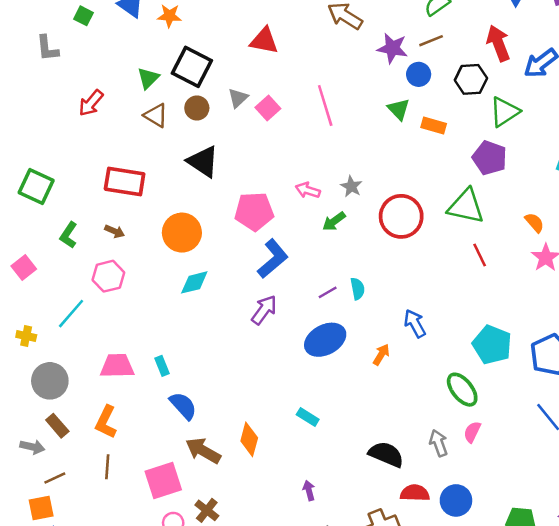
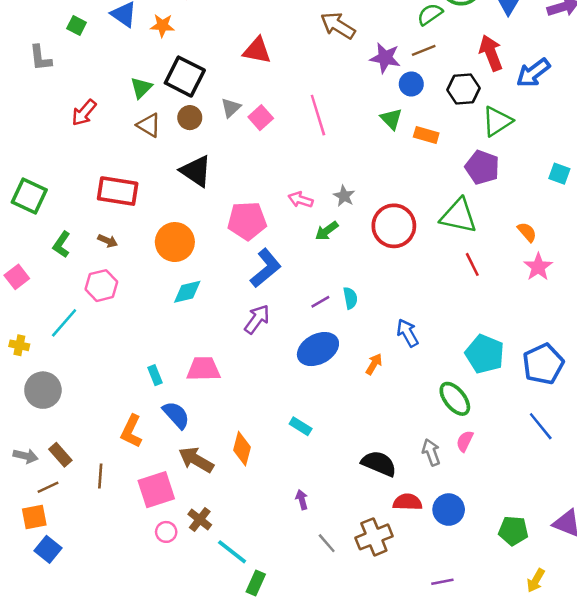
pink trapezoid: (117, 366) -> (203, 369), moved
orange L-shape: (106, 422) -> (131, 431), moved
brown rectangle: (57, 426) -> (60, 455), moved

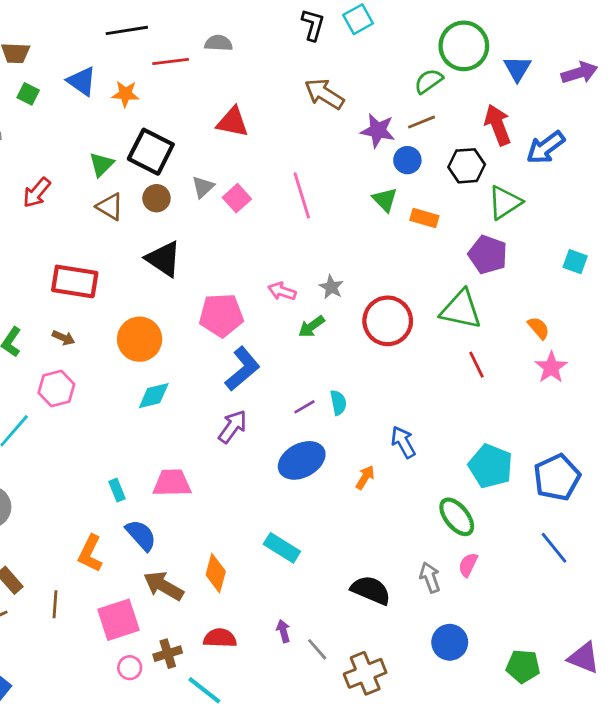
cyan rectangle: (301, 426) -> (282, 548), size x1.4
red semicircle: (408, 502) -> (220, 638), moved
brown cross: (200, 520) -> (168, 654), turned 35
gray line: (327, 543) -> (317, 649), moved

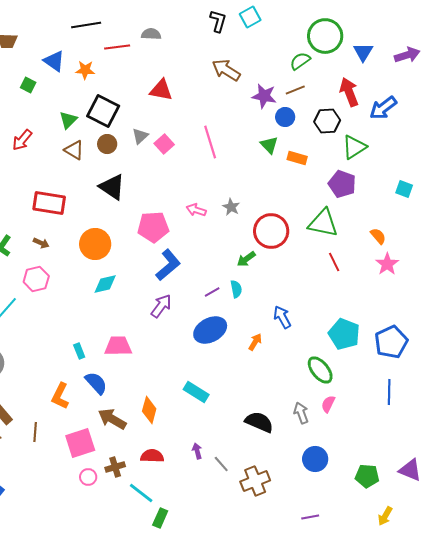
green square: (28, 94) -> (28, 85), moved
green arrow: (312, 326) -> (246, 259), moved
blue line: (554, 548) -> (389, 392), turned 40

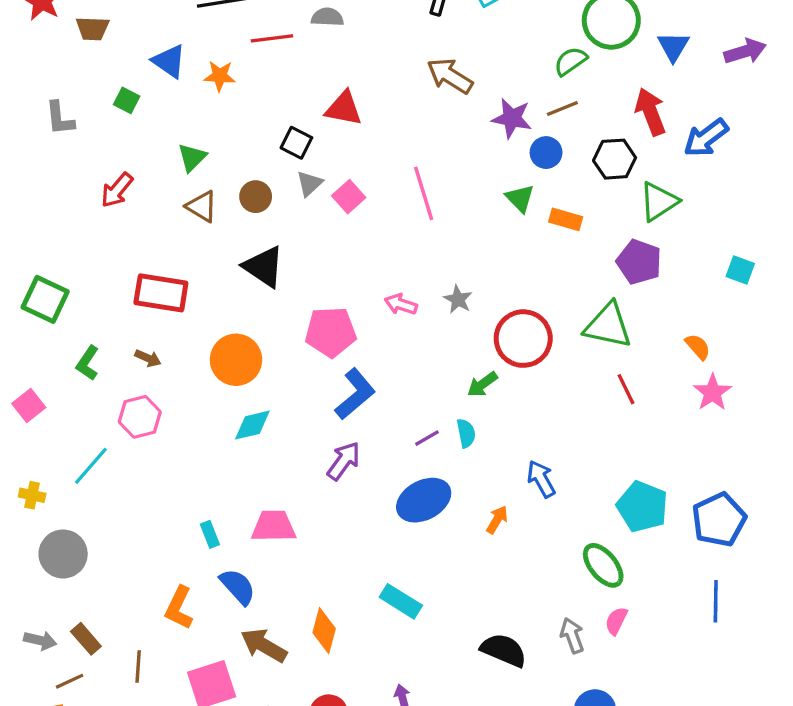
black square: (103, 111) -> (296, 143), moved, size x0.6

